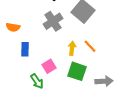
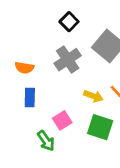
orange semicircle: (13, 27) -> (24, 68), moved
yellow arrow: (72, 48) -> (93, 96), turned 104

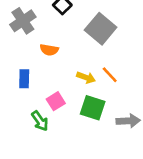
gray cross: (68, 60) -> (23, 21), moved
orange semicircle: (24, 68) -> (49, 50), moved

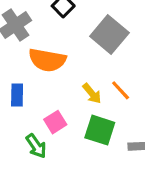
orange semicircle: (49, 50) -> (47, 60), size x1.6
yellow arrow: (86, 77) -> (92, 93), turned 30

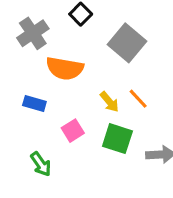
blue rectangle: (17, 95) -> (34, 103), turned -75
green arrow: (36, 146) -> (41, 164), moved

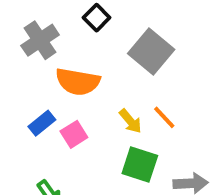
blue rectangle: (34, 103) -> (42, 123), turned -55
pink square: (73, 131) -> (74, 134), moved

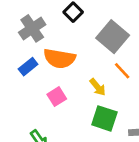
orange line: (164, 117) -> (122, 71), moved
blue rectangle: (42, 123) -> (28, 67), moved

